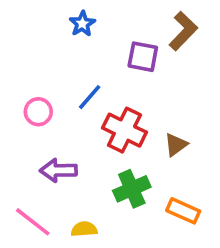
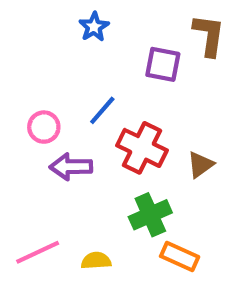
brown L-shape: (183, 31) -> (209, 35), turned -36
purple arrow: (58, 170) -> (71, 167), moved
orange rectangle: (183, 211) -> (180, 256), moved
pink line: (33, 222) -> (38, 252), turned -63

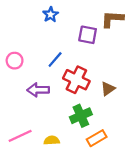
brown L-shape: (209, 35) -> (112, 19), turned -95
pink circle: (44, 127) -> (15, 61), moved
orange rectangle: (180, 256) -> (97, 138), turned -54

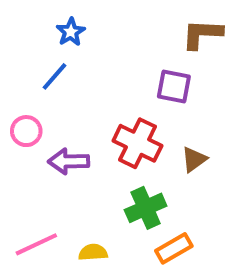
blue star: (51, 15) -> (71, 32), moved
purple square: (88, 35) -> (174, 87), moved
blue line: (55, 59) -> (55, 76), moved
pink circle: (15, 61) -> (26, 131), moved

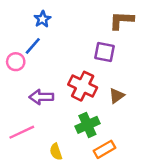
pink circle: (26, 131) -> (16, 62), moved
pink line: (36, 244) -> (22, 132), moved
yellow semicircle: (93, 252) -> (56, 152), turned -105

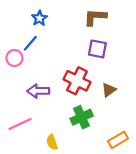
brown L-shape: (122, 20) -> (95, 17), moved
orange rectangle: (104, 149) -> (118, 140), moved

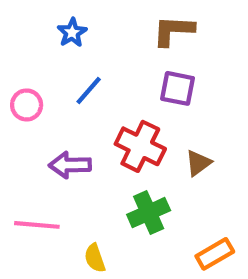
blue line: (30, 43) -> (89, 90), moved
pink line: (20, 124) -> (37, 225), turned 30

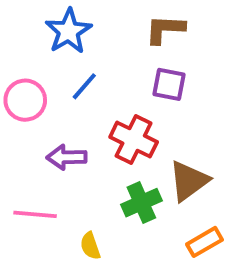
blue star: (72, 33) -> (69, 31), size x1.6
pink circle: (27, 105) -> (25, 100), size x1.4
brown triangle: (198, 163) -> (189, 181), moved, size x1.6

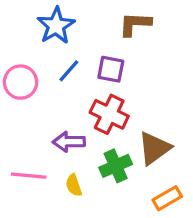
purple square: (169, 84) -> (111, 69), moved
purple arrow: (67, 157) -> (69, 142), moved
yellow semicircle: (90, 246) -> (74, 185), moved

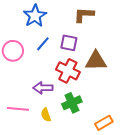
brown triangle: (154, 148) -> (96, 61), moved, turned 35

